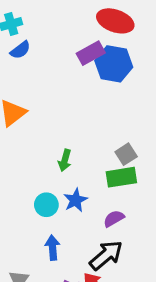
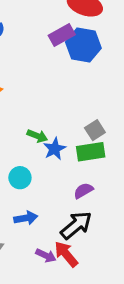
green arrow: (65, 160) -> (37, 136), turned -84
blue star: (75, 200) -> (55, 149), moved
blue arrow: (52, 248) -> (26, 218), turned 85

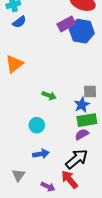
gray square: (95, 130) -> (90, 91), turned 32
blue star: (55, 149) -> (82, 105), moved
green rectangle: (91, 152) -> (87, 120), moved
purple arrow: (46, 256) -> (48, 187), moved

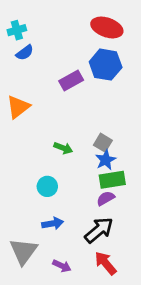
purple rectangle: (66, 24) -> (71, 80), moved
gray square: (90, 91) -> (103, 143), moved, turned 32
gray triangle: (18, 175) -> (23, 251), size x1.6
red arrow: (70, 179) -> (106, 263), moved

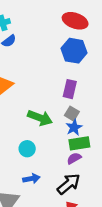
purple rectangle: (71, 80) -> (70, 89), moved, turned -48
green arrow: (63, 148) -> (40, 118), size x1.6

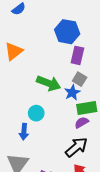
blue hexagon: (74, 51) -> (67, 32), moved
blue star: (74, 127) -> (72, 93), moved
blue arrow: (31, 179) -> (24, 132), moved, turned 105

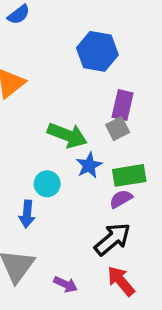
purple rectangle: (77, 55) -> (123, 105), moved
gray square: (80, 79) -> (118, 129), turned 32
blue star: (72, 93) -> (89, 165), moved

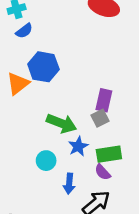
blue hexagon: (97, 51) -> (43, 67), moved
purple semicircle: (121, 199) -> (103, 172), turned -102
blue arrow: (27, 214) -> (69, 184), moved

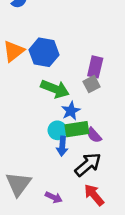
blue hexagon: (43, 67) -> (44, 52), moved
green rectangle: (109, 154) -> (77, 129), moved
cyan circle: (46, 161) -> (57, 130), moved

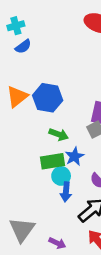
green arrow: (55, 89) -> (59, 134), size x0.7
green rectangle: (77, 129) -> (53, 161), moved

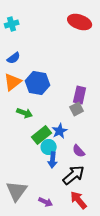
blue semicircle: (23, 46) -> (14, 58), moved
green arrow: (59, 134) -> (25, 113), moved
green rectangle: (53, 161) -> (42, 135), turned -30

